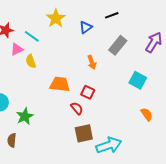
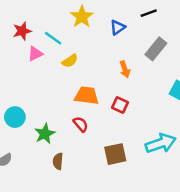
yellow semicircle: (31, 61) -> (70, 61), moved, turned -104
red semicircle: (77, 108) -> (81, 124), moved
brown semicircle: (12, 140) -> (58, 161), moved
cyan arrow: (109, 145) -> (161, 143), moved

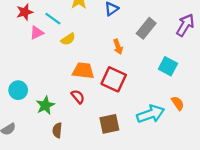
red square: (120, 105) -> (114, 79), size x1.6

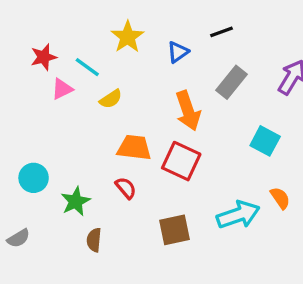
orange arrow: (118, 47) -> (188, 111), size x1.6

